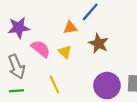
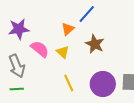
orange triangle: (70, 28) -> (68, 29), turned -32
yellow line: (54, 84) -> (69, 83), moved

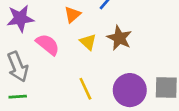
orange triangle: (68, 29) -> (72, 15), moved
yellow triangle: (63, 52) -> (88, 42), moved

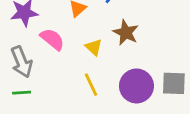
yellow triangle: (88, 42) -> (94, 47), moved

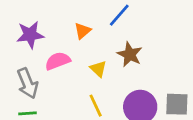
pink semicircle: (52, 39) -> (58, 61), turned -60

